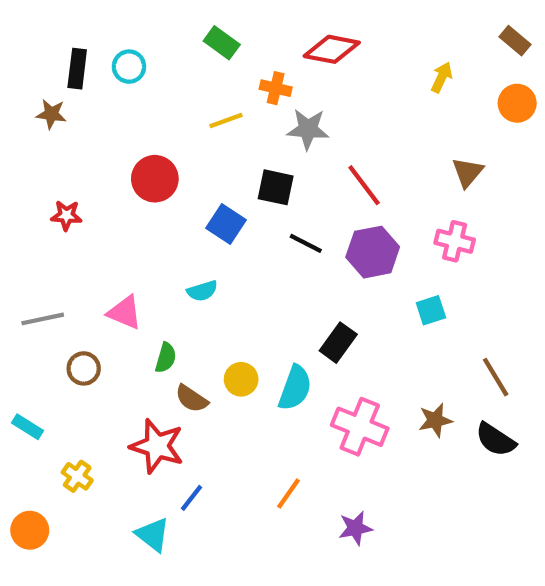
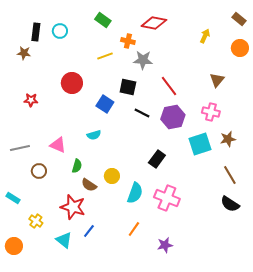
cyan square: (431, 310) -> (200, 144), size x1.6
cyan semicircle: (295, 388) -> (135, 193), moved
brown star: (435, 420) -> (228, 139), moved
cyan triangle: (153, 535) -> (64, 240), moved

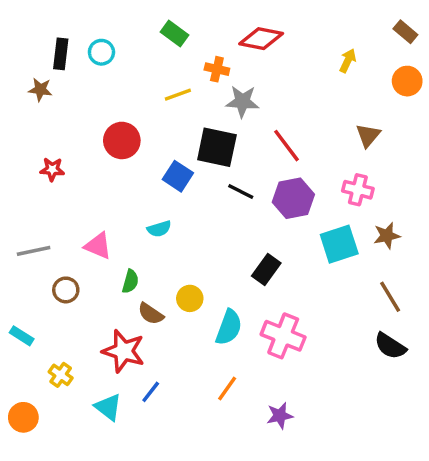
black square: (128, 87) -> (217, 147), size x1.4

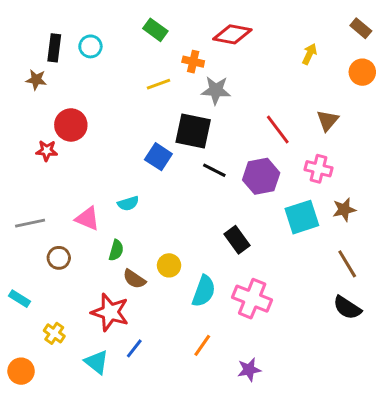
red circle: (122, 140) -> (71, 125), moved
red line: (287, 146) -> (278, 129), moved
cyan semicircle: (159, 229) -> (128, 203), moved
black rectangle: (266, 270) -> (237, 240), turned -72

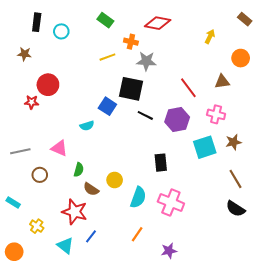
black rectangle: (54, 48) -> (37, 22), moved
orange circle: (362, 72) -> (241, 58), moved
brown triangle: (328, 120) -> (222, 82), turned 42
cyan semicircle: (128, 203) -> (87, 126), moved
black rectangle: (237, 240) -> (161, 163), turned 30

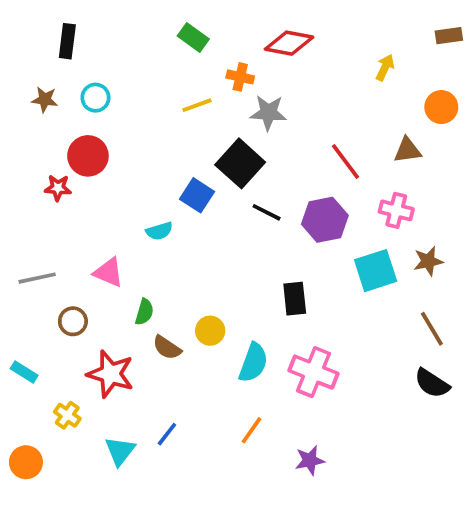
brown rectangle: (245, 19) -> (449, 36), turned -48
cyan circle: (61, 31) -> (95, 98), moved
black square: (131, 89) -> (240, 163), turned 30
red star: (75, 212) -> (111, 374), moved
cyan triangle: (65, 246) -> (120, 451), turned 30

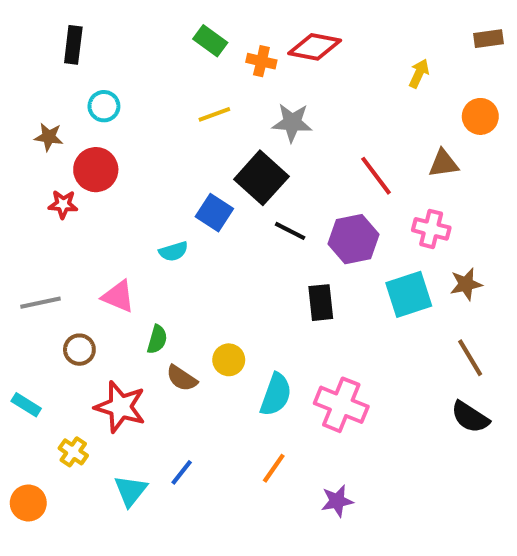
orange cross: (240, 77) -> (261, 61), moved
brown star: (45, 100) -> (49, 137), moved
black rectangle: (295, 299) -> (321, 303), moved

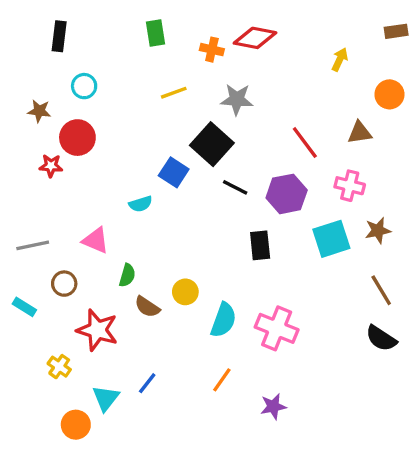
green rectangle: (210, 41) -> (155, 33), moved, turned 45
cyan rectangle: (26, 405) -> (24, 307), moved
orange circle: (28, 503) -> (76, 425), moved

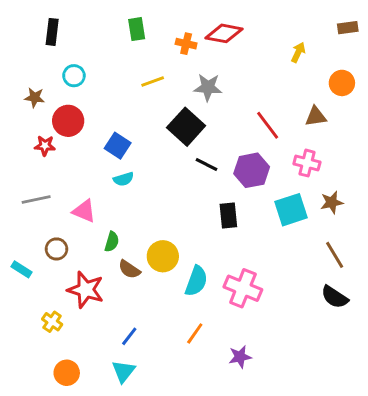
blue square: (174, 172) -> (118, 146), moved
gray line: (33, 245) -> (36, 199), moved
yellow circle: (185, 292) -> (163, 256), size x1.4
cyan triangle: (106, 398) -> (123, 371), moved

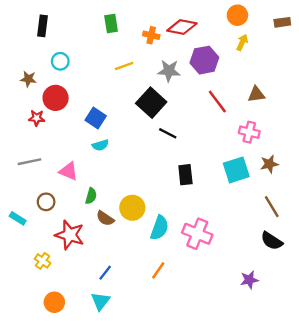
orange circle: (342, 83) -> (237, 15), moved
purple hexagon: (252, 170) -> (204, 60), moved
purple star: (240, 357) -> (249, 280), moved

